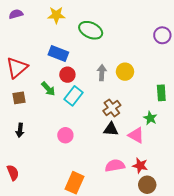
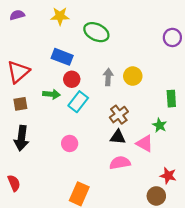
green arrow: (48, 89) -> (51, 94), turned -42
black arrow: (20, 130) -> (21, 138), size x1.6
pink semicircle: (115, 166) -> (120, 163), moved
red star: (140, 166) -> (168, 176), moved

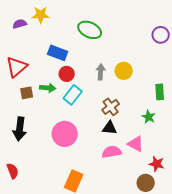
purple semicircle: (17, 15) -> (20, 24), moved
yellow star: (60, 16) -> (41, 15), moved
brown square: (20, 104) -> (27, 93), moved
pink circle: (70, 143) -> (65, 134), size x1.6
pink triangle: (145, 143) -> (136, 144), moved

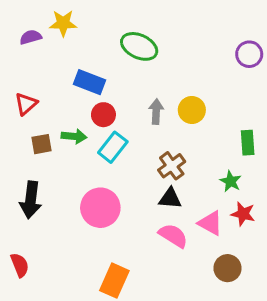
red triangle: (17, 67) -> (26, 104), size x0.7
pink semicircle: (112, 152) -> (173, 236), turned 42
red star: (157, 164) -> (243, 214), moved
brown circle: (146, 183) -> (227, 268), moved

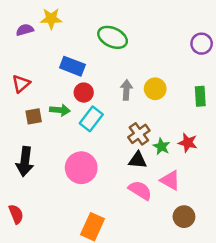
green rectangle: (248, 143) -> (200, 96), moved
green star: (231, 181) -> (161, 146), moved
red star: (243, 214) -> (188, 143), moved

